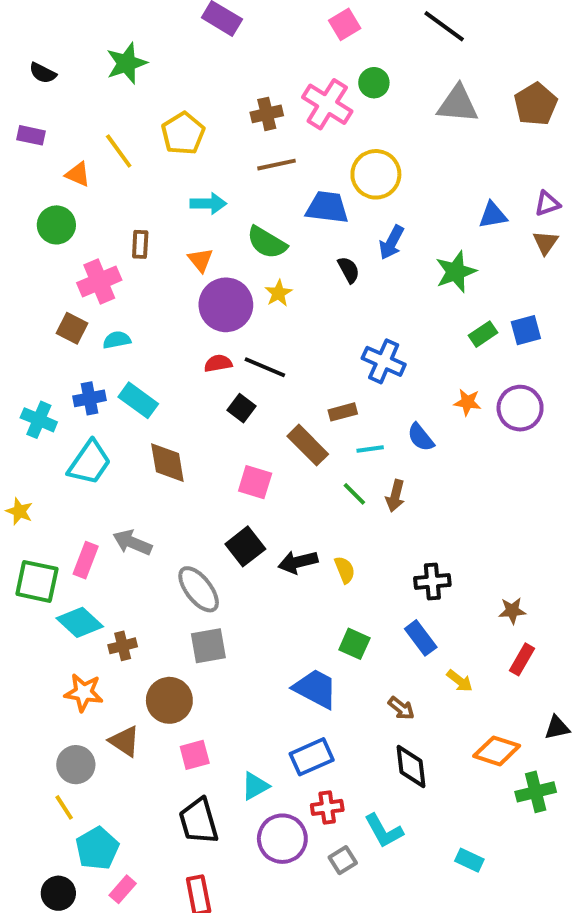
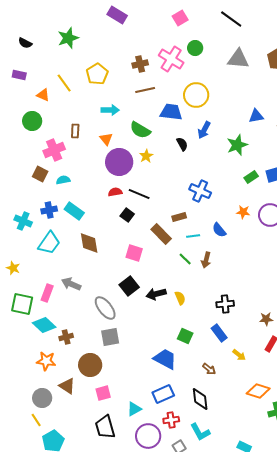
black diamond: (411, 767) -> (200, 399), moved

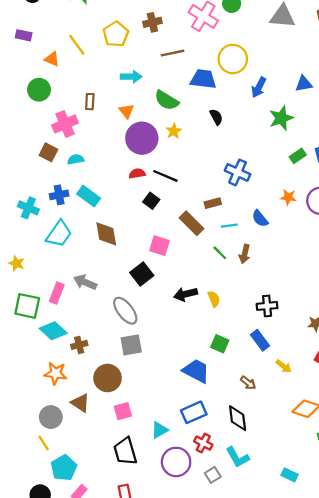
brown cross: (140, 64) -> (152, 22), moved
blue arrow: (204, 130) -> (259, 87), moved
black square: (129, 286) -> (142, 274), moved
red cross: (171, 420) -> (203, 443), turned 35

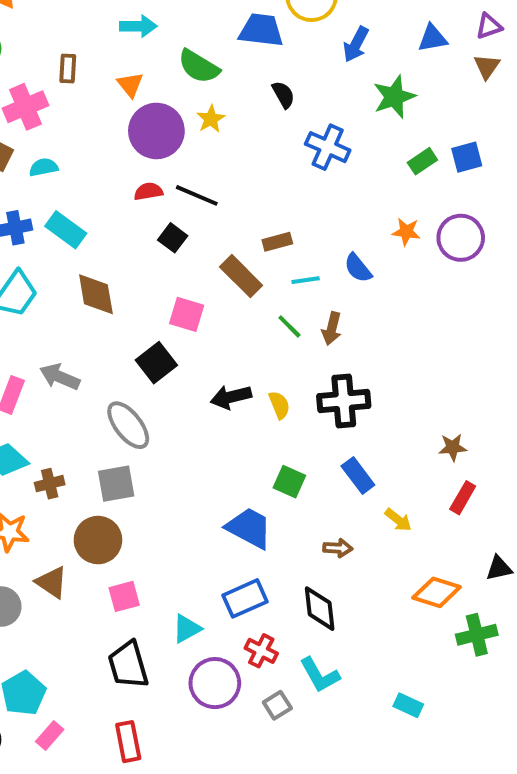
blue cross: (238, 172) -> (328, 147), moved
black cross: (267, 306) -> (344, 401), moved, size x1.4
gray square: (131, 345) -> (116, 484), moved
brown arrow: (248, 383) -> (338, 548), turned -35

